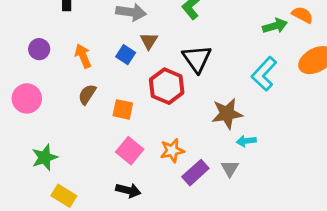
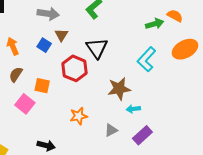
pink square: (130, 151) -> (25, 104), moved
gray triangle: (230, 168) -> (111, 130), moved, turned 32
purple rectangle: (195, 173) -> (142, 135), moved

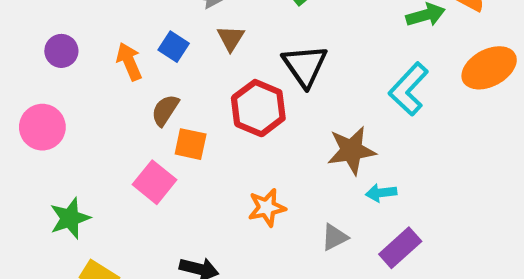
blue square: (44, 45) -> (174, 47), moved
brown semicircle: (16, 74) -> (165, 110), moved

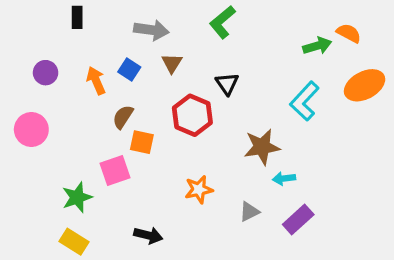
black triangle: (305, 66) -> (227, 84), size x0.7
pink square: (155, 182) -> (115, 171), turned 32
green star: (70, 218) -> (77, 197), moved

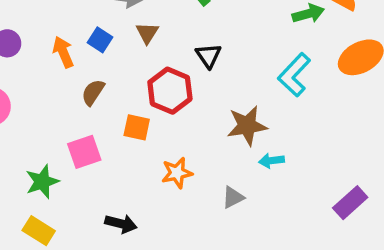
orange square: (142, 142) -> (137, 127), moved
purple rectangle: (298, 220) -> (350, 203), moved

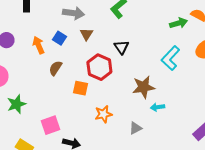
pink square: (84, 152) -> (50, 125), moved
green star: (42, 182) -> (16, 104), moved

